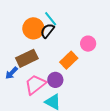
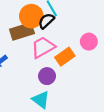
brown rectangle: (27, 58) -> (22, 31), moved
pink trapezoid: (35, 84) -> (43, 47), moved

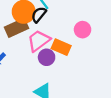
orange rectangle: (65, 57) -> (61, 47), turned 66
purple circle: (47, 76) -> (47, 57), moved

